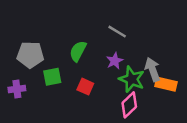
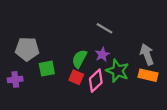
green semicircle: (78, 51) -> (79, 59), moved
gray arrow: (152, 69) -> (147, 54), moved
pink diamond: (129, 105) -> (96, 81), moved

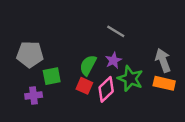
purple cross: (15, 79) -> (34, 95), moved

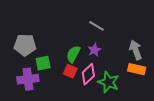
green star: (130, 79) -> (108, 82), moved
purple cross: (34, 95) -> (28, 79), size x1.5

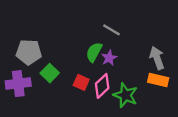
green semicircle: (73, 54) -> (94, 52), moved
green square: (43, 63) -> (50, 73), turned -35
purple cross: (28, 79) -> (18, 84), moved

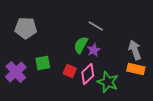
gray pentagon: (29, 52) -> (26, 28), moved
green square: (50, 73) -> (43, 63), turned 35
purple cross: (18, 84) -> (16, 72), turned -35

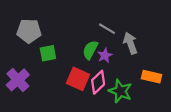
gray arrow: (135, 50) -> (130, 43), moved
green square: (43, 63) -> (48, 53), moved
red square: (70, 71) -> (78, 79), size x1.5

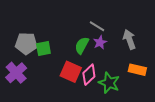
gray pentagon: (29, 31) -> (26, 43), moved
gray arrow: (130, 43) -> (129, 39), moved
purple star: (105, 55) -> (100, 42), moved

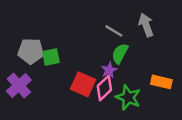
gray arrow: (129, 39) -> (146, 25), moved
purple star: (100, 42) -> (109, 70), moved
green semicircle: (82, 45) -> (120, 53), moved

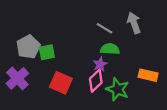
gray pentagon: (31, 51) -> (28, 47), turned -30
green semicircle: (120, 53) -> (110, 49), turned 66
red square: (83, 84) -> (61, 83), moved

